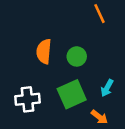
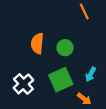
white cross: (28, 99) -> (23, 84), turned -36

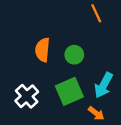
cyan arrow: (91, 74) -> (104, 85), size x1.5

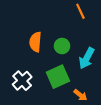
cyan arrow: (104, 85) -> (87, 58), moved

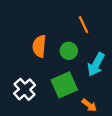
orange line: (80, 11) -> (84, 25), moved

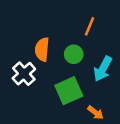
orange line: (84, 25) -> (89, 26), turned 48
white cross: (25, 89) -> (24, 74), moved

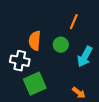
white cross: (24, 74) -> (20, 61), turned -36
green square: (69, 91) -> (35, 84), moved

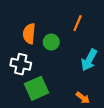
orange semicircle: (35, 41) -> (29, 34), moved
green circle: (61, 45) -> (51, 42), moved

